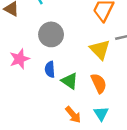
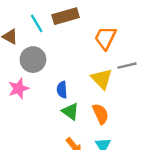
gray circle: (51, 34) -> (33, 60), moved
blue semicircle: (50, 69) -> (62, 90), moved

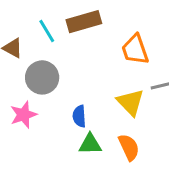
orange trapezoid: (105, 38) -> (135, 50), turned -45
green triangle: (70, 111) -> (90, 144), turned -36

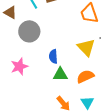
pink star: (24, 115) -> (19, 66), moved
orange semicircle: (129, 147) -> (85, 76), turned -90

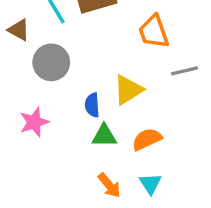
yellow triangle: (86, 47) -> (128, 90), moved, turned 42

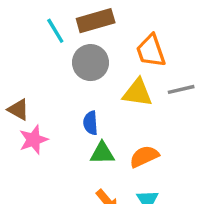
brown triangle: (19, 30) -> (18, 110), moved
gray circle: (51, 62) -> (91, 63), moved
yellow triangle: (128, 90) -> (137, 93), moved, turned 40

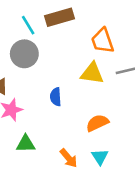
gray circle: (91, 63) -> (24, 54), moved
green triangle: (102, 153) -> (26, 144), moved

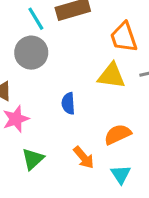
green triangle: (26, 144) -> (33, 159), turned -42
orange arrow: (69, 158) -> (84, 157), moved

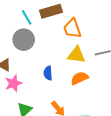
orange trapezoid: (124, 37) -> (72, 28), moved
orange semicircle: (118, 134) -> (79, 78), moved

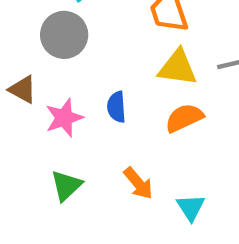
pink star: (13, 83) -> (64, 118), moved

